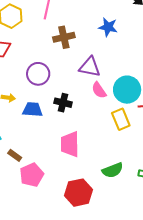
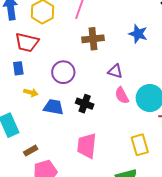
purple triangle: (90, 67) -> (115, 71), size x0.7
yellow rectangle: (121, 119) -> (140, 145), moved
brown rectangle: (15, 155) -> (31, 151), turned -72

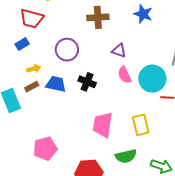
blue rectangle: (18, 68) -> (22, 44), turned 64
yellow arrow: (31, 93) -> (34, 69), turned -32
pink trapezoid: (87, 146) -> (103, 125), moved
brown rectangle: (31, 151) -> (32, 87), moved

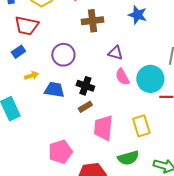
brown rectangle: (32, 87) -> (85, 107), moved
pink pentagon: (45, 149) -> (60, 152), moved

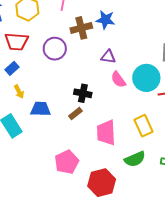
blue star: (138, 15) -> (105, 20), moved
purple circle: (63, 55) -> (55, 49), moved
yellow arrow: (31, 76) -> (19, 92), moved, turned 88
blue trapezoid: (54, 90) -> (41, 109), moved
brown rectangle: (85, 107) -> (75, 113), moved

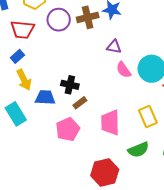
purple circle: (55, 49) -> (59, 20), moved
yellow arrow: (19, 92) -> (24, 80), size x1.5
black cross: (83, 93) -> (70, 85), moved
pink pentagon: (67, 162) -> (68, 129), moved

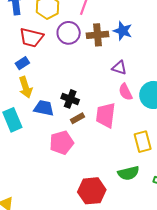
pink trapezoid: (110, 123) -> (106, 115), moved

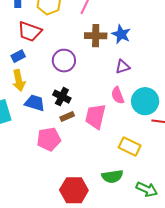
purple circle: (69, 33) -> (64, 61), moved
purple triangle: (119, 68) -> (123, 67), moved, turned -42
yellow rectangle: (143, 142) -> (130, 147), turned -55

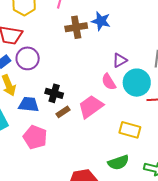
purple circle: (64, 61) -> (28, 58), moved
purple triangle: (123, 67) -> (120, 60), moved
pink trapezoid: (95, 116) -> (91, 107), turned 52
pink pentagon: (49, 139) -> (35, 137), moved, turned -30

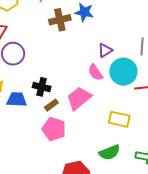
pink pentagon: (35, 137) -> (54, 129), moved

